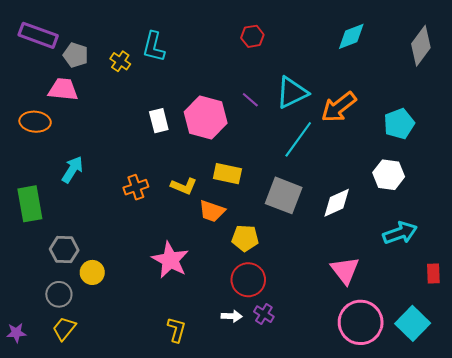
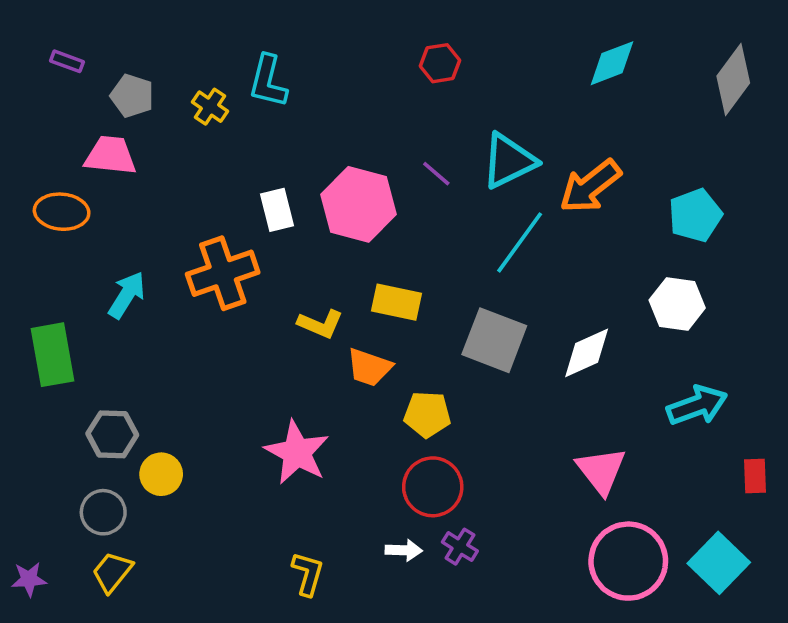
purple rectangle: (38, 35) -> (67, 61), size x0.5
orange cross: (136, 187) -> (223, 273), moved, size x1.6

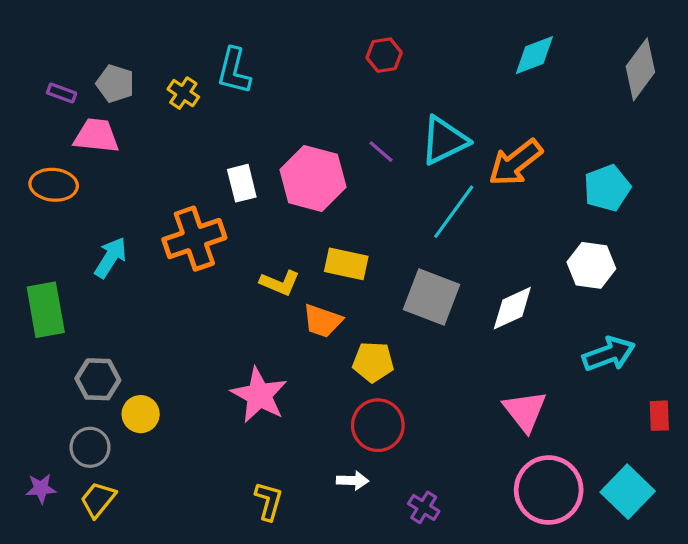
purple rectangle: (67, 61) -> (62, 93), moved
purple cross: (460, 547) -> (424, 507), moved
purple star: (29, 579) -> (41, 488), moved

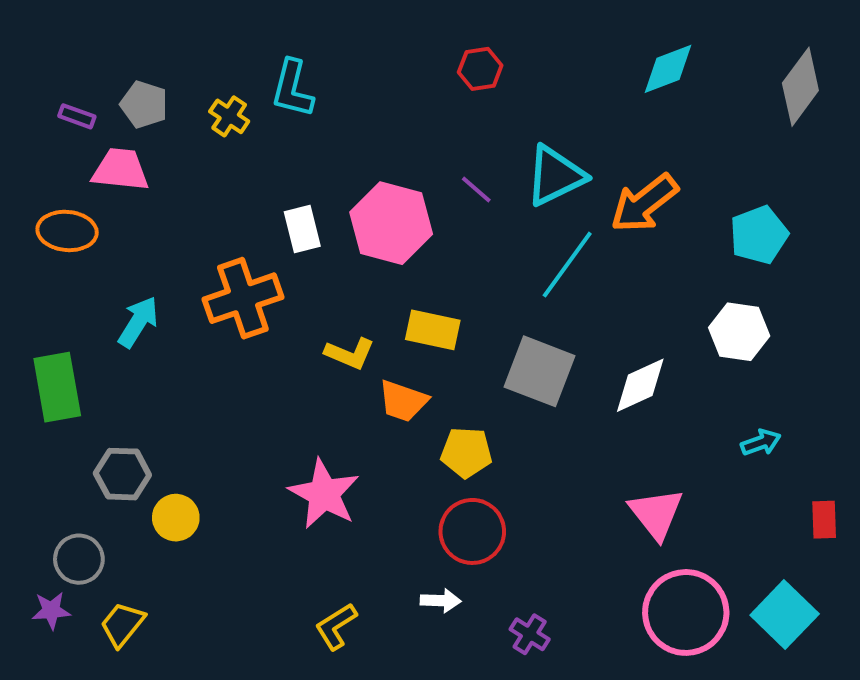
cyan arrow: (609, 354) -> (761, 442), size x0.6
gray circle: (90, 447) -> (79, 559), moved
yellow L-shape: (269, 501) -> (336, 626), turned -138

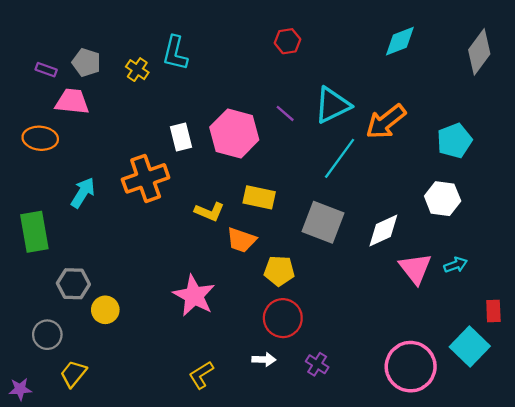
pink triangle: (656, 514) -> (415, 268), moved
purple star: (51, 611) -> (20, 389), moved
cyan square: (785, 614) -> (470, 347), moved
purple cross: (530, 634) -> (317, 364), moved

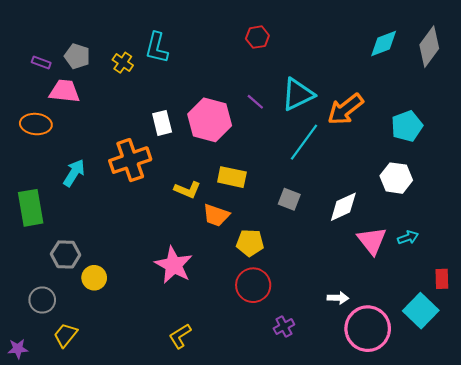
cyan diamond: (400, 41) -> (384, 43), moved
gray square: (323, 222) -> (289, 199), size x0.6
white arrow: (264, 360) -> (338, 298), moved
purple cross: (317, 364) -> (284, 327), turned 30

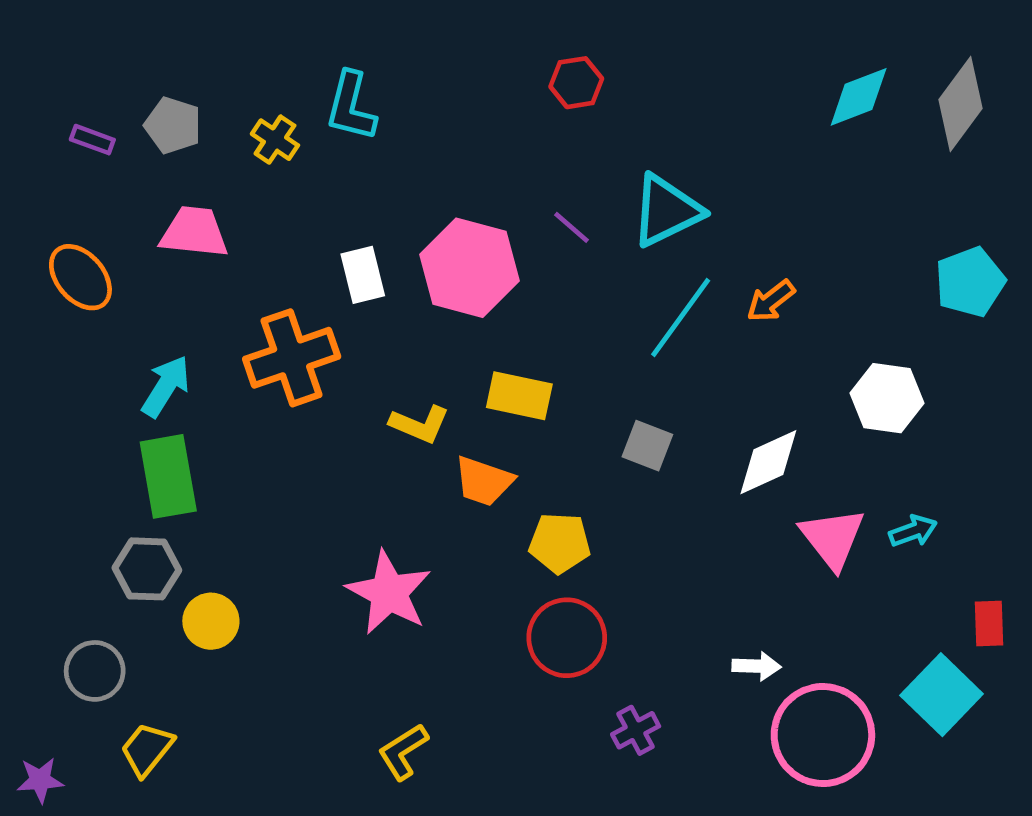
pink trapezoid: (64, 91) -> (194, 232), moved
orange arrow: (345, 109) -> (771, 301), moved, size x0.6
orange ellipse: (36, 124) -> (80, 277), turned 44
cyan pentagon: (407, 126) -> (970, 282), moved
green rectangle: (31, 208) -> (168, 476), moved

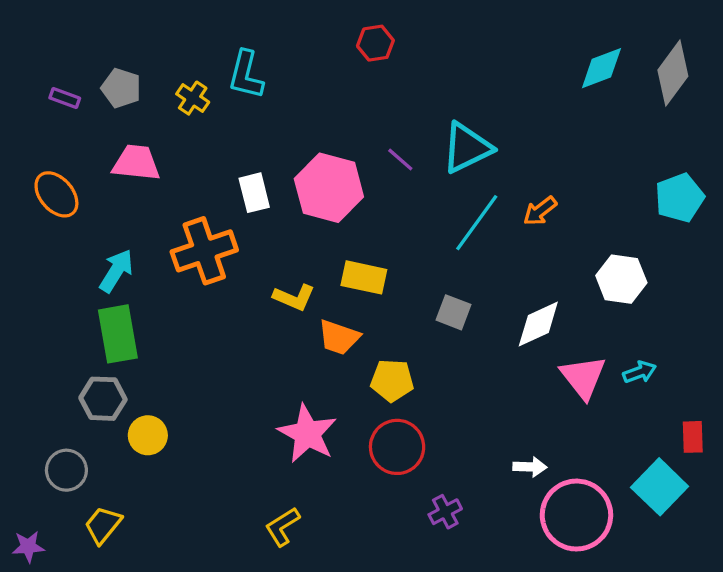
red hexagon: (576, 83) -> (375, 43), moved
pink star: (389, 593) -> (307, 434), moved

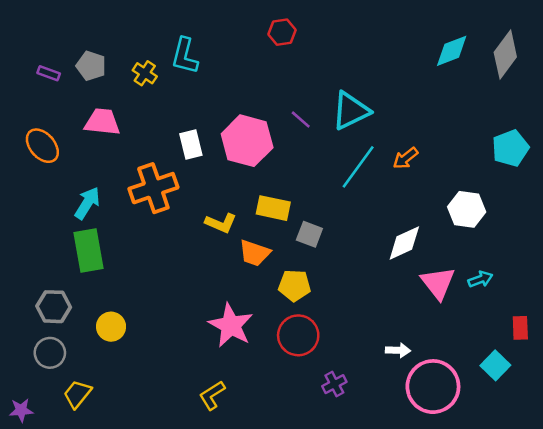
gray square: (454, 312) -> (309, 234), moved
gray hexagon: (103, 399) -> (54, 307), moved
cyan square: (660, 487) -> (495, 365), size x0.7

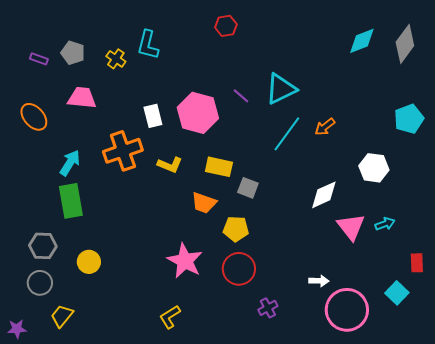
yellow L-shape: (221, 223) -> (170, 165), moved

